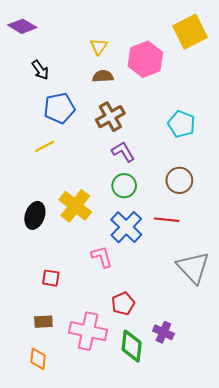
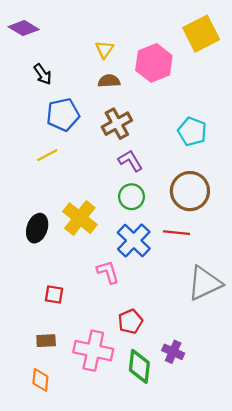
brown circle: (179, 180) -> (190, 191), size x1.4
gray triangle: (193, 267) -> (205, 283), turned 48

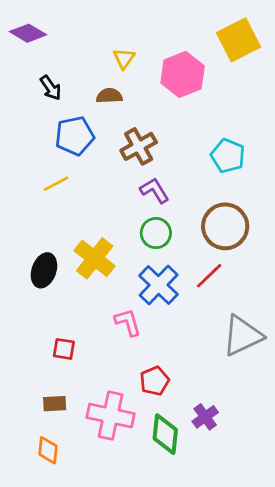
brown semicircle: (109, 81) -> (109, 96), moved
red line: (176, 233) -> (209, 276), turned -50
purple cross: (173, 352) -> (205, 417), turned 30

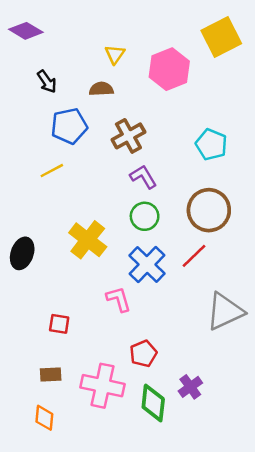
black ellipse: (44, 270) -> (22, 253), moved

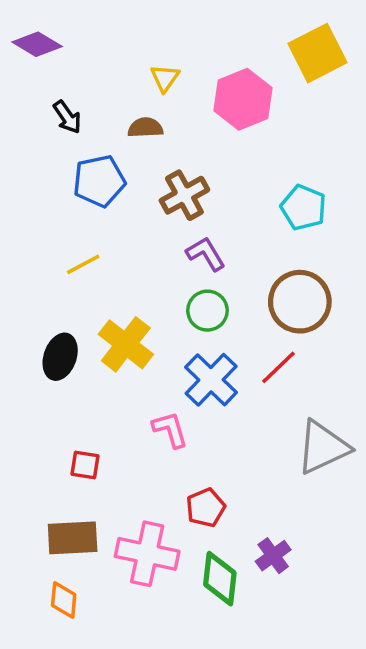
yellow line: (52, 171) -> (83, 264), moved
black ellipse: (22, 253) -> (60, 357), moved
brown rectangle: (51, 375) -> (73, 538), size x1.6

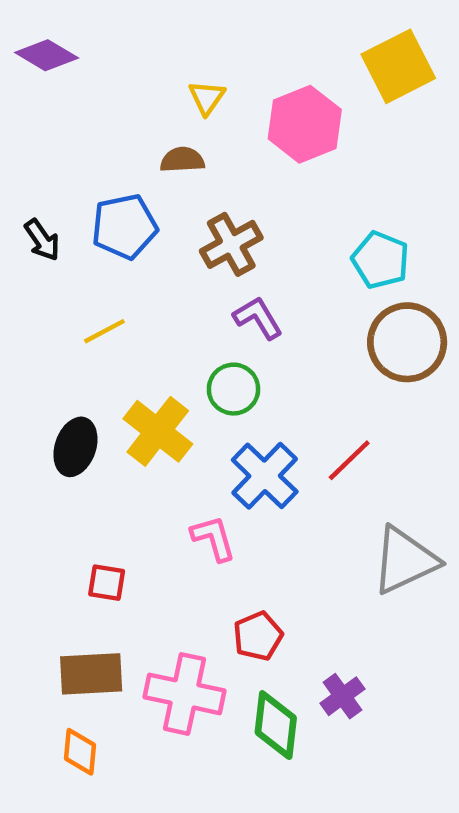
black arrow: (67, 117) -> (42, 240), moved
brown circle: (300, 302) -> (407, 342), moved
green circle: (207, 311) -> (233, 389), moved

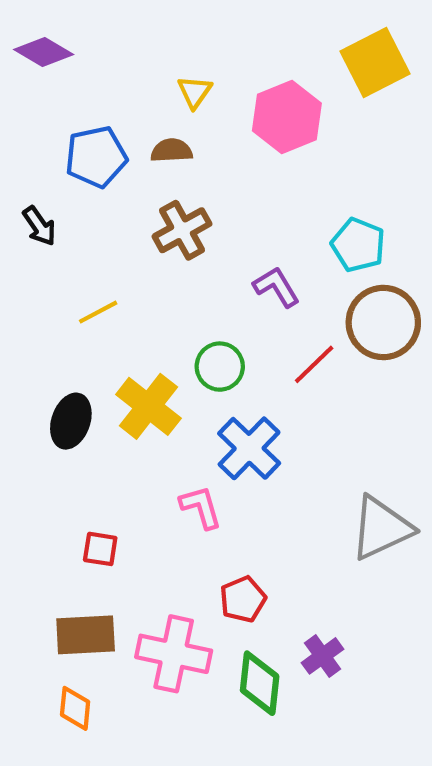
blue pentagon: (124, 227) -> (96, 157), moved
brown cross: (231, 244) -> (182, 230), moved
purple L-shape: (258, 318) -> (276, 287), moved
red line: (349, 460) -> (314, 364), moved

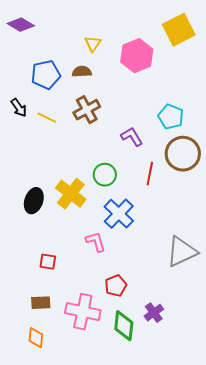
yellow line: (98, 312) -> (47, 118), moved, turned 54
red line: (314, 364) -> (150, 174), turned -35
brown rectangle: (86, 635) -> (41, 303), size x0.7

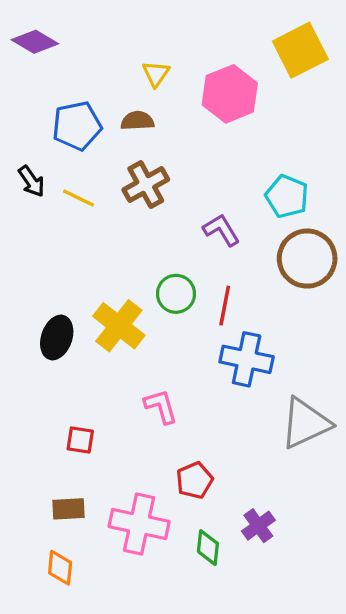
red line: (150, 174) -> (225, 306), moved
blue cross: (119, 214) -> (247, 359), moved, turned -32
green diamond: (124, 326) -> (208, 548), size x0.7

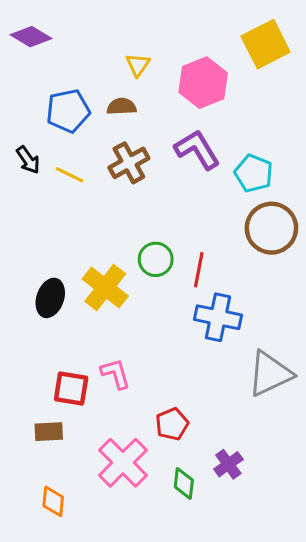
purple L-shape: (221, 230) -> (197, 149), moved, size x1.4
pink L-shape: (161, 406) -> (116, 374), moved
red square: (80, 440) -> (71, 388), size x1.4
brown rectangle: (68, 509) -> (49, 432), moved
pink cross: (139, 524) -> (123, 463), turned 33

